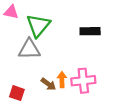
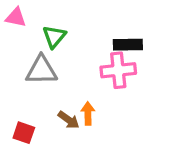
green triangle: (38, 26) -> (54, 37), size x0.7
pink cross: (83, 81) -> (118, 70), moved

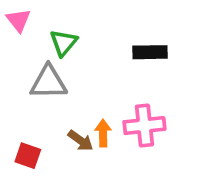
pink triangle: (16, 17) -> (18, 20), turned 40
pink cross: (118, 70) -> (144, 126), moved

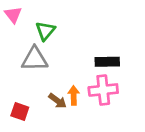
black rectangle: (150, 52) -> (107, 62), moved

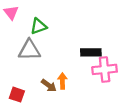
green triangle: (45, 31) -> (39, 26), turned 30
pink cross: (103, 90) -> (105, 69), moved

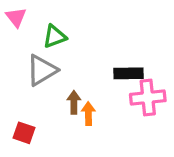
gray triangle: (29, 50) -> (42, 70), turned -30
brown arrow: (49, 85) -> (74, 102), moved, turned -126

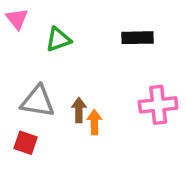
gray triangle: (42, 70) -> (38, 101), moved, turned 40
black rectangle: (128, 73) -> (137, 38), moved

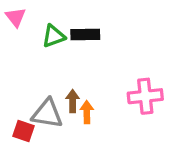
black rectangle: (137, 38) -> (85, 35), moved
gray triangle: (38, 101) -> (47, 114), moved

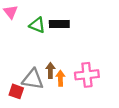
green triangle: (54, 36) -> (37, 25), turned 42
pink cross: (145, 96) -> (87, 75), moved

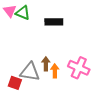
green triangle: (37, 25) -> (23, 13), moved
pink cross: (87, 75) -> (79, 68), turned 30

